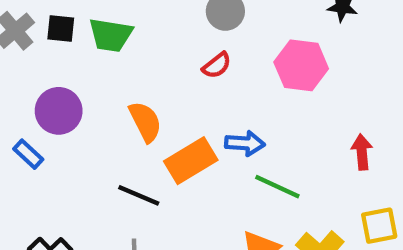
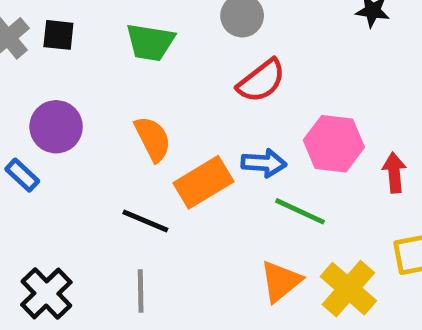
green trapezoid: (111, 35) -> (150, 42), moved
red semicircle: (217, 65) -> (261, 81), moved, size x1.5
pink hexagon: (301, 65) -> (334, 144), moved

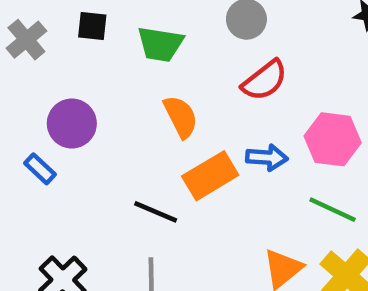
black square: (58, 35) -> (92, 26), moved
orange semicircle: (153, 139) -> (181, 117), moved
green line: (300, 211) -> (333, 210), moved

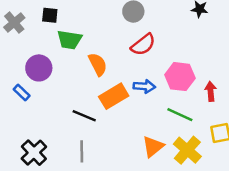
green trapezoid: (160, 44) -> (69, 40), moved

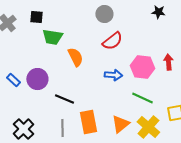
purple circle: (39, 68) -> (37, 79), moved
red arrow: (211, 91) -> (168, 62), moved
orange rectangle: (114, 96) -> (88, 122), moved, turned -70

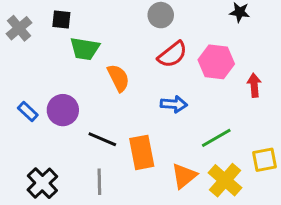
pink hexagon: (142, 67) -> (216, 62), moved
green line: (142, 98) -> (216, 138), turned -55
orange rectangle: (88, 122) -> (142, 152), moved

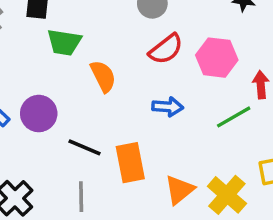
green line: (216, 138) -> (234, 117), moved

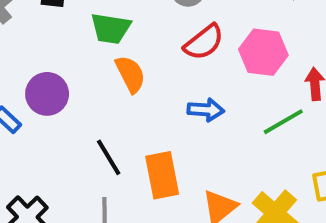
green trapezoid: (64, 42) -> (111, 28), moved
purple circle: (39, 114) -> (47, 94), moved
black line: (84, 147) -> (109, 157), turned 36

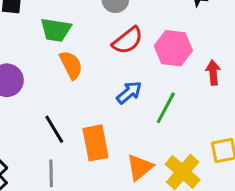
blue arrow: (206, 110) -> (129, 92), turned -44
green line: (283, 122) -> (166, 108), moved, turned -32

